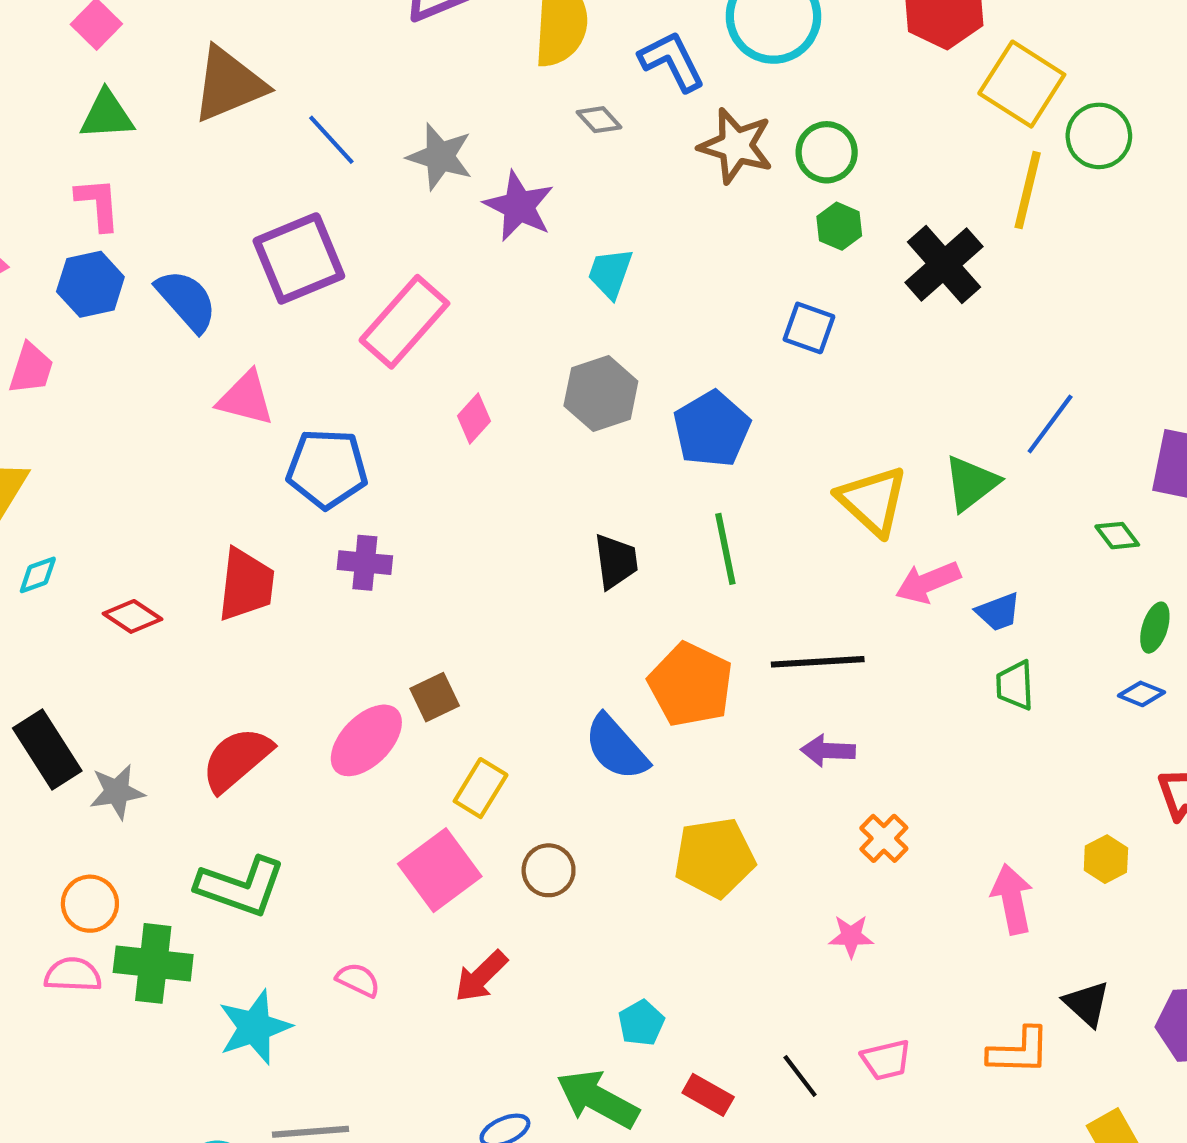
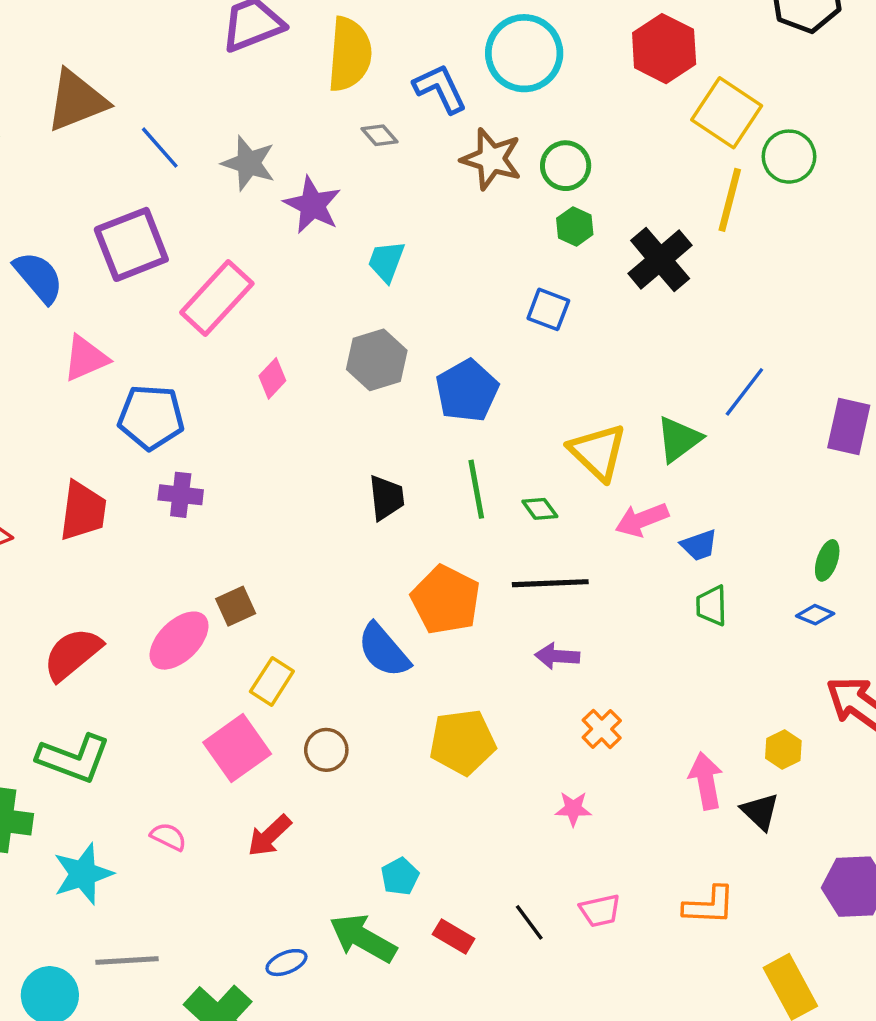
pink triangle: (246, 398) -> (86, 358), turned -39
green diamond: (1117, 536) -> (540, 509), moved
black triangle: (1087, 1004) -> (760, 812), moved

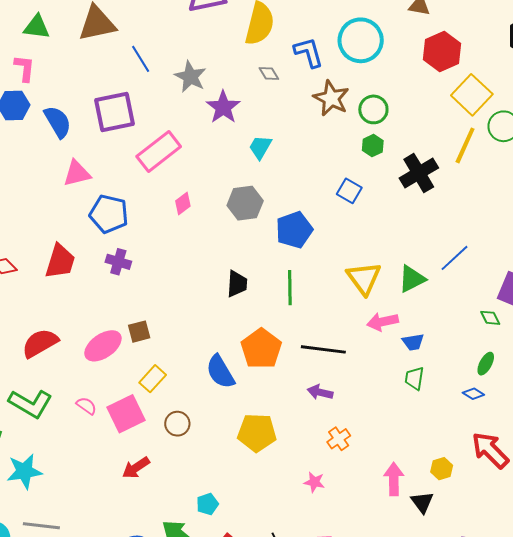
green diamond: (540, 509) -> (490, 318), moved
pink semicircle: (168, 837) -> (86, 406), moved

